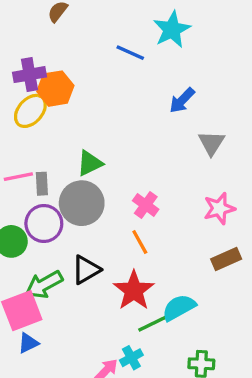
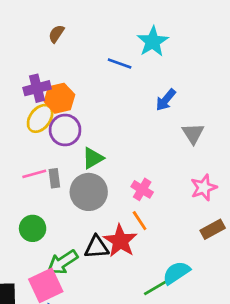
purple circle: (44, 224) -> (65, 130), moved
black triangle: (86, 270) -> (97, 247), turned 30
red star: (134, 290) -> (120, 241), moved

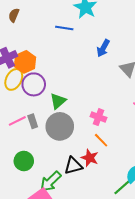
red star: (120, 241) -> (90, 158), size x0.7

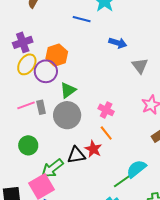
blue arrow: (103, 48) -> (118, 43), turned -108
orange hexagon: (25, 62) -> (57, 55), moved

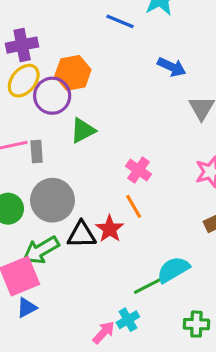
gray circle: (67, 115) -> (52, 200), moved

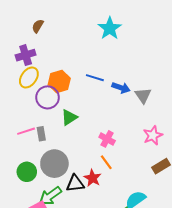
blue line: (120, 21) -> (95, 78), moved
purple cross: (22, 45) -> (26, 55), moved
blue arrow: (172, 67) -> (121, 88), moved
yellow ellipse: (24, 81) -> (29, 77), moved

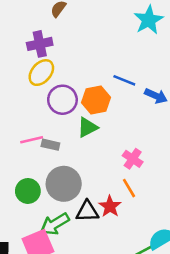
orange hexagon: (59, 82) -> (96, 100), moved
gray rectangle: (41, 134) -> (50, 145), turned -72

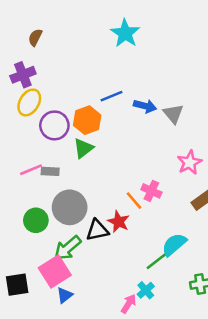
blue line: (124, 80) -> (112, 96), turned -35
pink cross: (133, 159) -> (151, 191), moved

